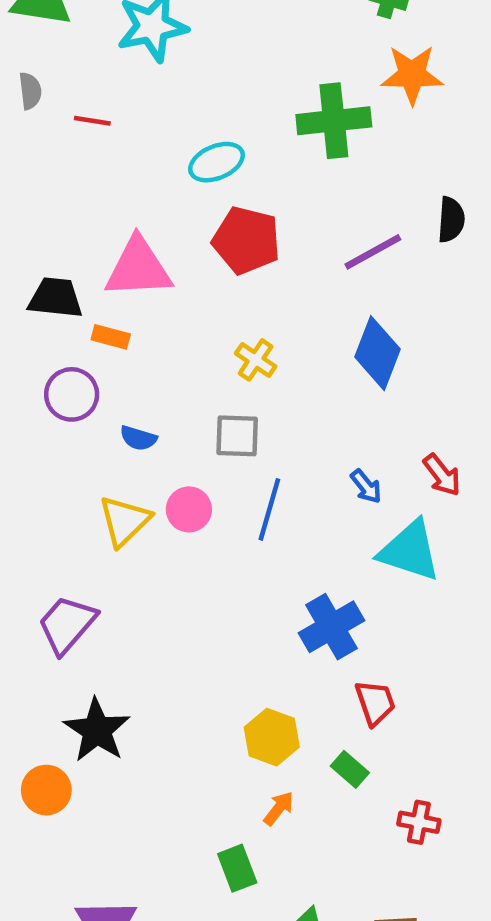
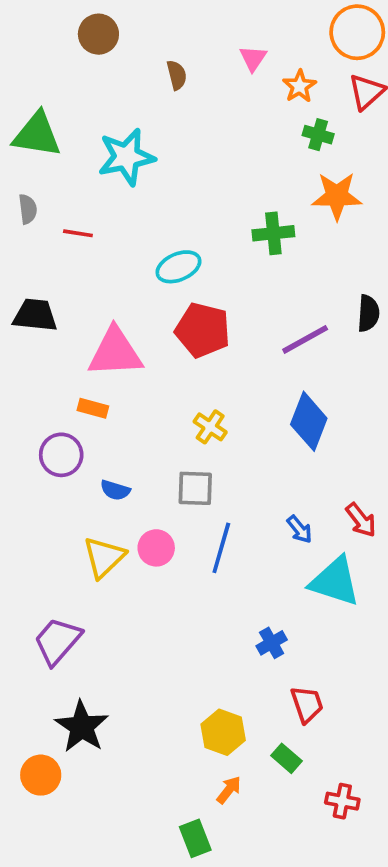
green cross: (334, 121) -> (273, 233), size x0.7
black trapezoid: (55, 298) -> (35, 315), moved
blue cross: (331, 627) -> (272, 643), size x0.6

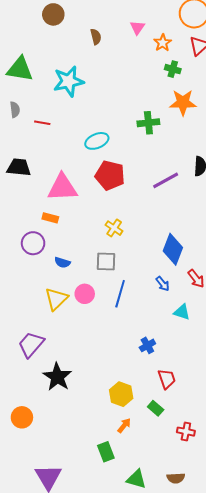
blue diamond: (309, 421) -> (173, 249), moved
cyan triangle: (335, 581) -> (182, 312), size x0.6
black star: (82, 727) -> (57, 377), moved

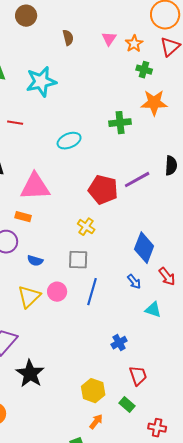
pink triangle: (137, 28) -> (109, 39), moved
red pentagon: (110, 175) -> (103, 190), moved

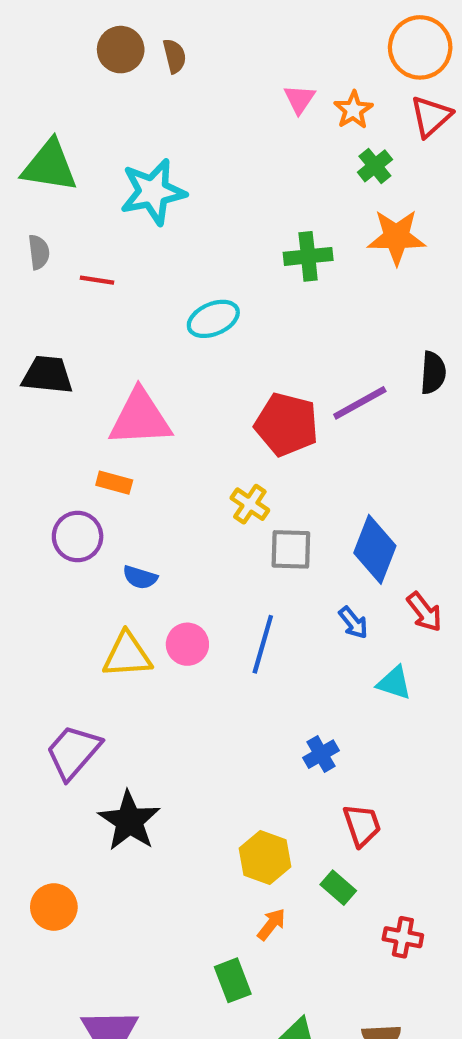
brown semicircle: (68, 38) -> (175, 56), moved
green cross: (144, 70) -> (375, 166), turned 35
green cross: (120, 123) -> (308, 256), moved
gray square: (78, 260) -> (291, 549), moved
yellow triangle: (29, 297) -> (127, 655), turned 40

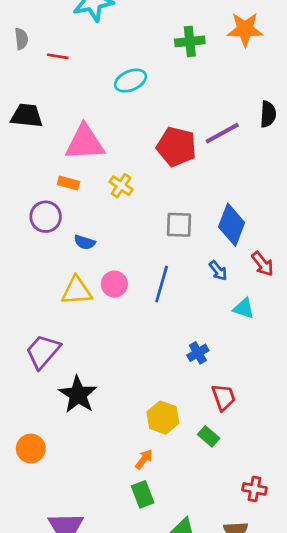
yellow cross: (250, 504) -> (121, 186), moved
orange arrow: (271, 924) -> (144, 459), moved
red cross: (403, 937) -> (255, 489), moved

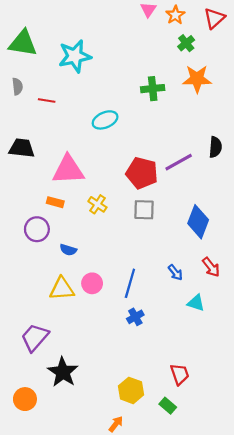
gray square: (179, 225) -> (144, 210), moved
blue diamond: (232, 225) -> (198, 222), moved
blue cross: (198, 353) -> (135, 317), moved
orange circle: (31, 449) -> (25, 399), moved

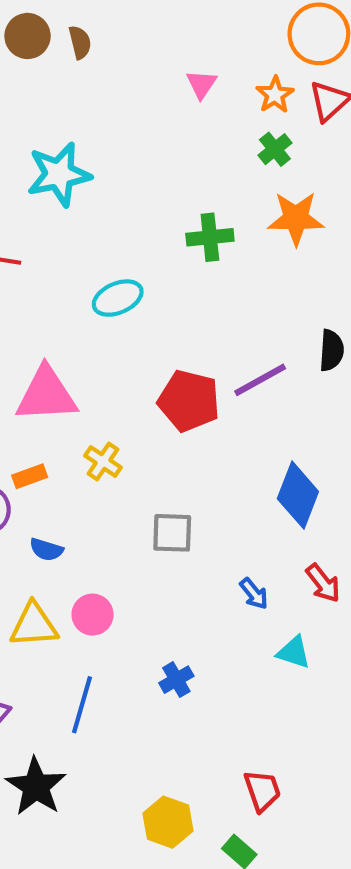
orange star: (175, 15) -> (275, 95), moved
orange rectangle: (55, 202) -> (30, 476), moved, turned -35
gray square: (144, 210) -> (172, 533), moved
blue line: (130, 283) -> (82, 705), moved

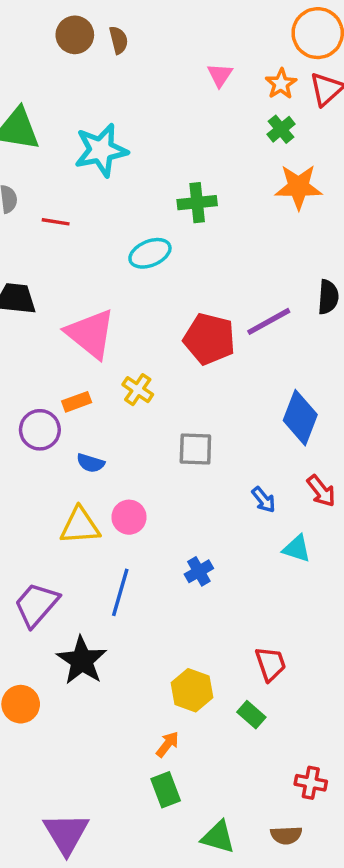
green cross: (210, 237) -> (197, 203), moved
pink triangle: (46, 394) -> (91, 334), turned 42

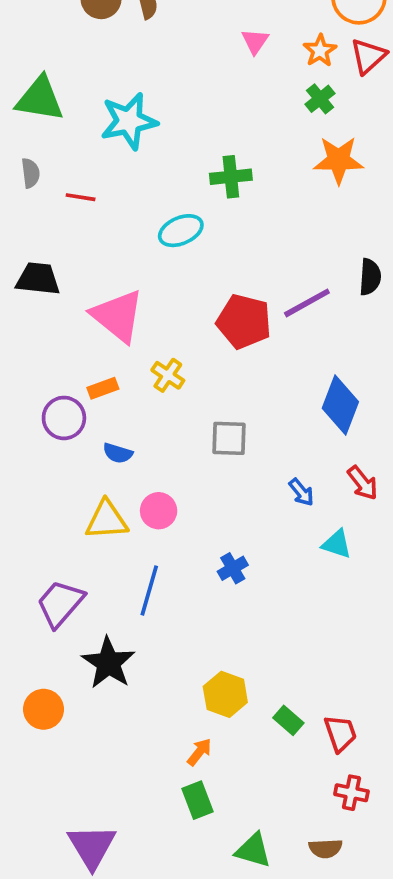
red trapezoid: (271, 664) -> (340, 733), moved

